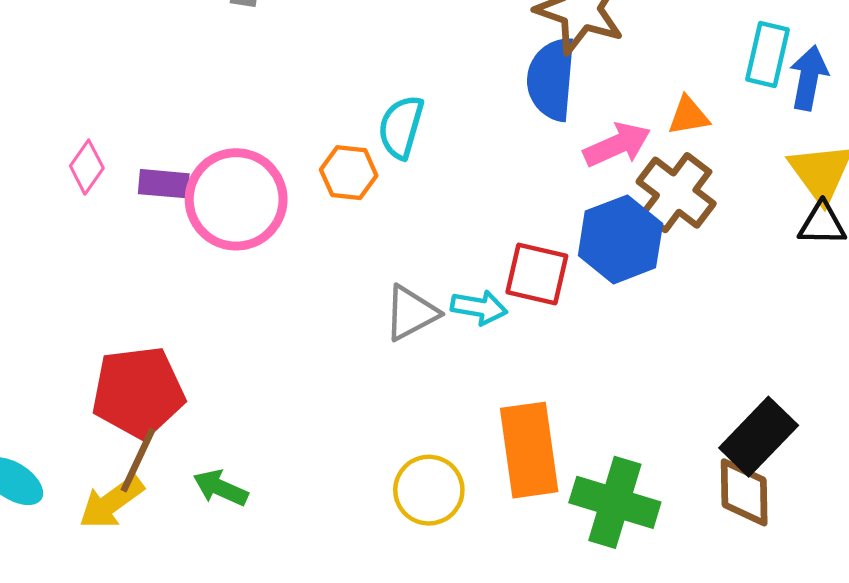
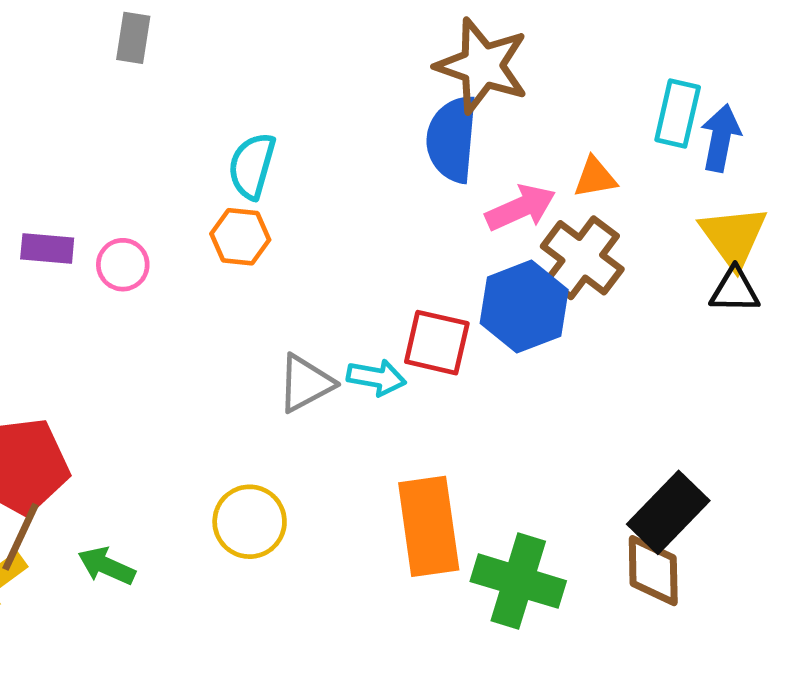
cyan semicircle: (401, 127) -> (252, 166), moved
pink circle: (236, 199) -> (123, 265), size x0.5
yellow circle: (429, 490) -> (250, 522), moved

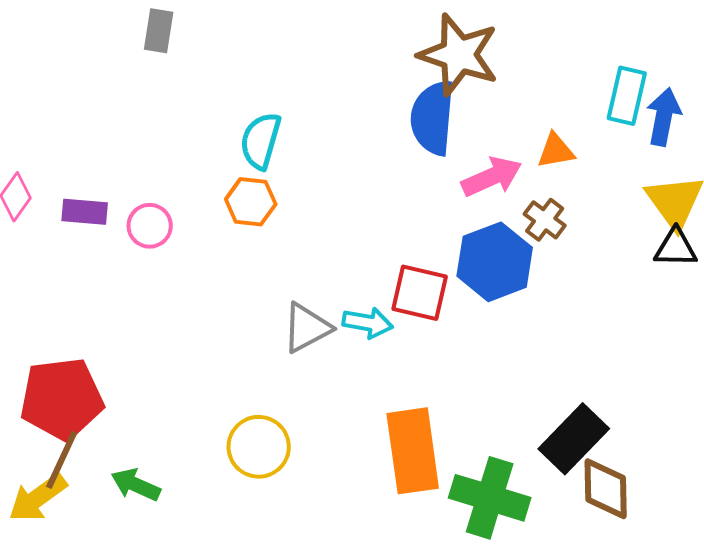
brown cross: (582, 258) -> (545, 220), size x0.6
black rectangle: (668, 512) -> (574, 439), moved

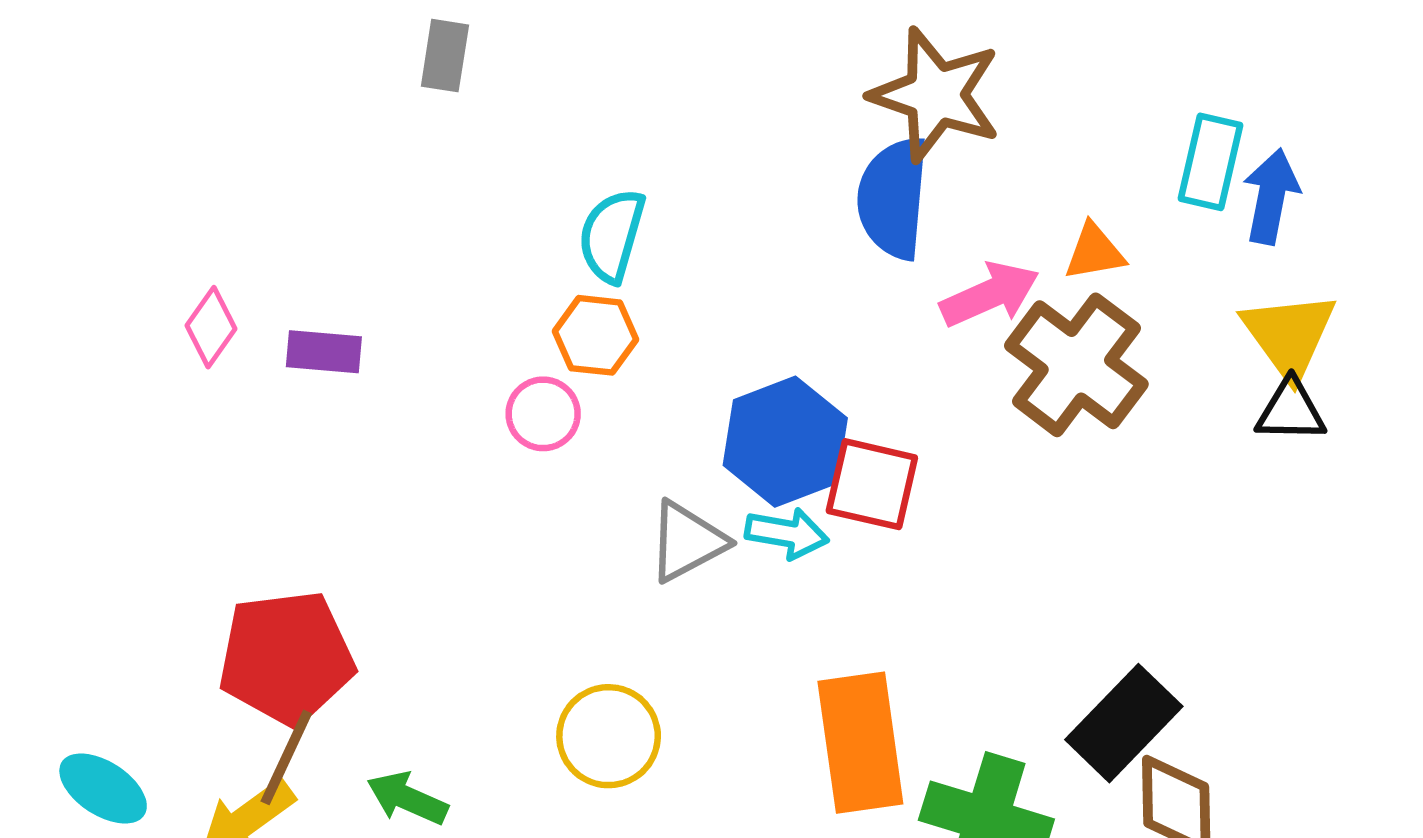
brown cross: (545, 220) -> (1076, 365), size x2.0
pink circle: (150, 226) -> (543, 414), moved
blue hexagon: (495, 262) -> (785, 442), moved

